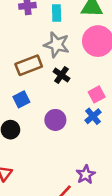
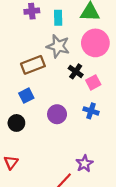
black cross: (61, 75) -> (76, 71), moved
pink square: (97, 94) -> (93, 82), moved
blue cross: (93, 116) -> (91, 111), turned -32

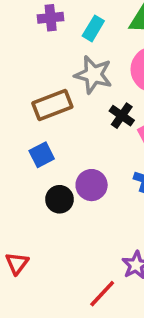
cyan rectangle: (58, 18) -> (93, 28), turned 32
black circle: (16, 123) -> (59, 199), moved

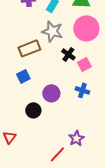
black circle: (59, 199) -> (33, 110), moved

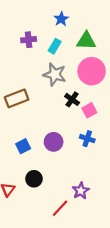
brown rectangle: (29, 48) -> (17, 98), moved
blue square: (23, 76) -> (23, 146), moved
black circle: (33, 110) -> (34, 179), moved

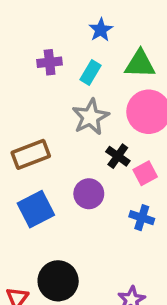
gray star: (55, 74) -> (91, 117), turned 30
purple circle: (54, 142) -> (89, 194), moved
blue square: (23, 146) -> (36, 209), moved, size x1.5
black circle: (34, 179) -> (58, 281), size x1.5

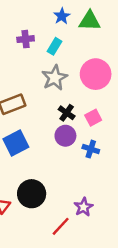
green triangle: (140, 64) -> (90, 21), moved
black cross: (118, 156) -> (67, 113), moved
purple circle: (89, 194) -> (65, 136), moved

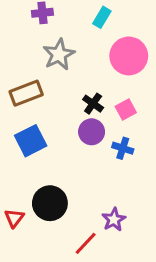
cyan rectangle: (55, 46) -> (102, 17), moved
gray star: (55, 78) -> (59, 54), moved

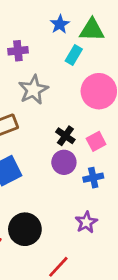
blue cross: (123, 148) -> (93, 178), turned -30
purple star: (114, 220) -> (86, 222), moved

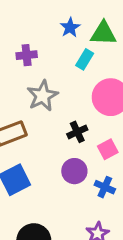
black cross: (65, 136) -> (77, 132), moved, turned 30
blue cross: (93, 178) -> (105, 187), turned 36

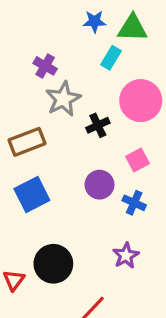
blue star: (70, 28) -> (95, 21), turned 30
purple cross: (27, 55) -> (45, 66), moved, turned 36
black cross: (77, 132) -> (98, 125), moved

